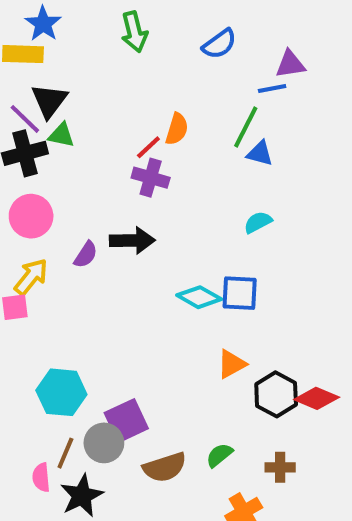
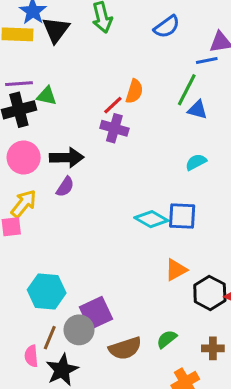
black triangle: (49, 101) -> (56, 30), moved
purple line: (25, 119) -> (19, 84), turned -48
black arrow: (132, 240) -> (67, 158), moved

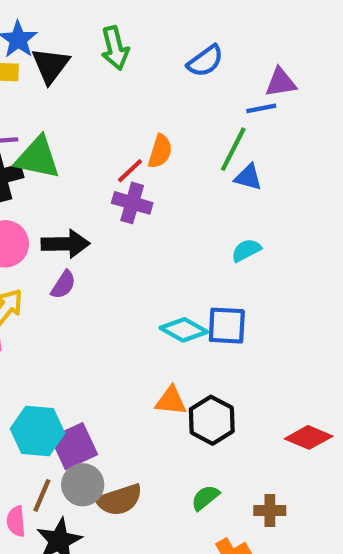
green triangle: (47, 96) -> (38, 158), size x1.6
orange triangle: (176, 270) -> (171, 401), moved, turned 35
black hexagon: (210, 293) -> (212, 420), moved
purple square: (96, 313) -> (74, 446), moved
brown semicircle: (125, 348) -> (119, 500), moved

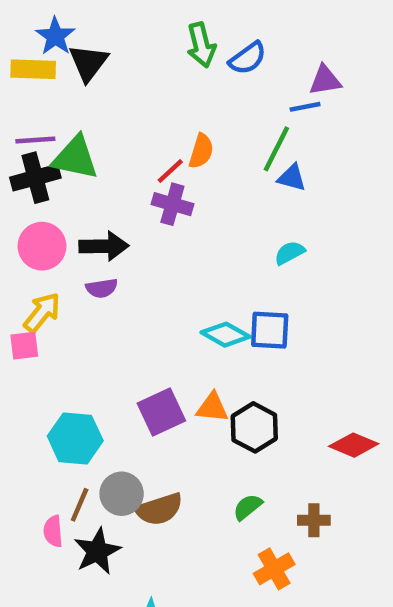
green arrow: (115, 48) -> (201, 45), moved
purple semicircle: (63, 285) -> (102, 288), turned 48
purple square: (74, 446) -> (161, 412), moved

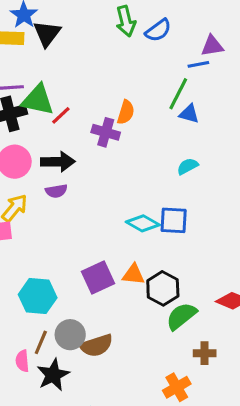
orange semicircle: (201, 151) -> (126, 112), moved
red line: (170, 171) -> (61, 115), moved
green semicircle: (248, 507) -> (181, 316), moved, size x1.5

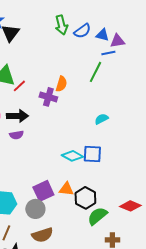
blue triangle: (189, 114) -> (102, 35), moved
gray circle: (70, 335) -> (35, 209), moved

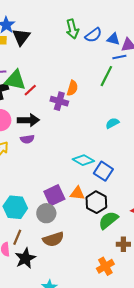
blue square: (92, 154) -> (103, 171), moved, turned 30

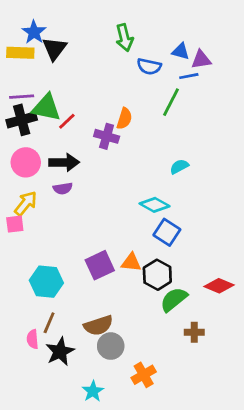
blue semicircle: (93, 35) -> (149, 66), moved, turned 48
cyan diamond: (83, 160) -> (155, 205), moved
gray circle: (46, 213) -> (111, 346), moved
orange cross: (105, 266) -> (144, 375), moved

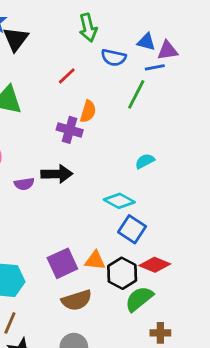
red line: (67, 121) -> (67, 76), moved
black arrow: (64, 162) -> (57, 174), moved
red diamond: (219, 286) -> (155, 265), moved
brown semicircle: (98, 325) -> (77, 300), moved

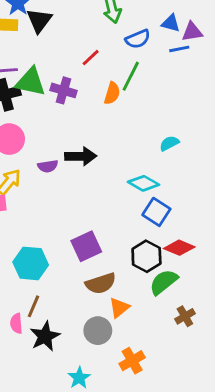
blue semicircle: (114, 58) -> (138, 39), turned -35
green line: (136, 94) -> (131, 76), moved
purple cross: (70, 130) -> (63, 90), moved
orange triangle: (95, 260) -> (119, 308), moved, turned -45
brown cross: (160, 333) -> (185, 316), turned -30

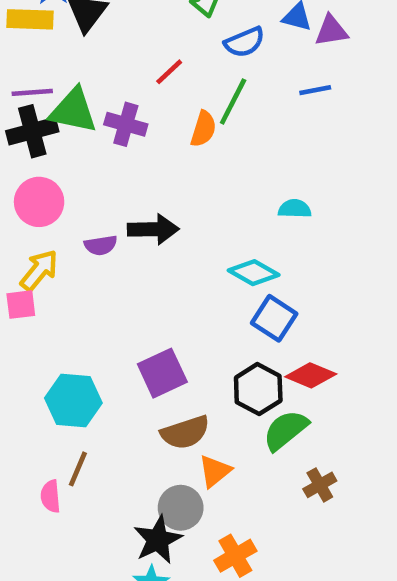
blue line: (179, 49) -> (315, 90), moved
cyan semicircle: (169, 143) -> (295, 209), turned 30
black star: (45, 336) -> (158, 540), moved

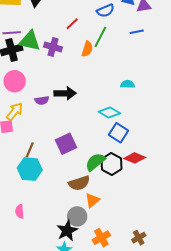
purple square: (162, 373) -> (66, 144), moved
green semicircle: (286, 430) -> (95, 162), moved
brown line: (78, 469) -> (30, 150), moved
brown cross: (320, 485) -> (139, 238), moved

